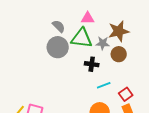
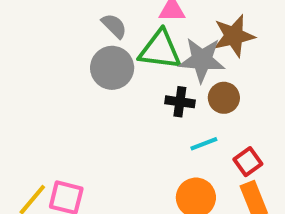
gray star: (103, 43) -> (202, 60), size x1.6
brown circle: (119, 54) -> (224, 98), moved

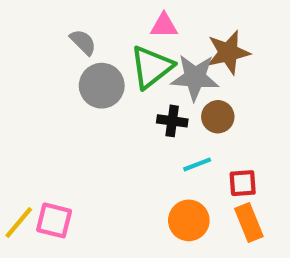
gray semicircle: (114, 26) -> (83, 42), moved
green triangle: (160, 50) -> (151, 67), turned -45
red square: (248, 162) -> (243, 183), turned 32

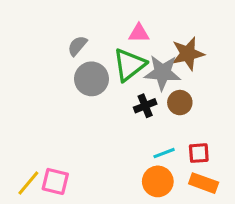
gray semicircle: (83, 42) -> (77, 46), turned -95
black cross: (172, 121) -> (145, 106), turned -30
cyan line: (197, 164) -> (164, 153), moved
orange rectangle: (249, 223) -> (204, 183), turned -48

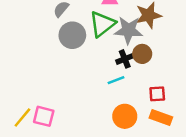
black cross: (145, 106) -> (125, 59), moved
cyan line: (164, 153) -> (116, 80), moved

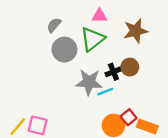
gray star: (128, 30) -> (89, 82), moved
red square: (157, 94) -> (129, 117), moved, turned -35

